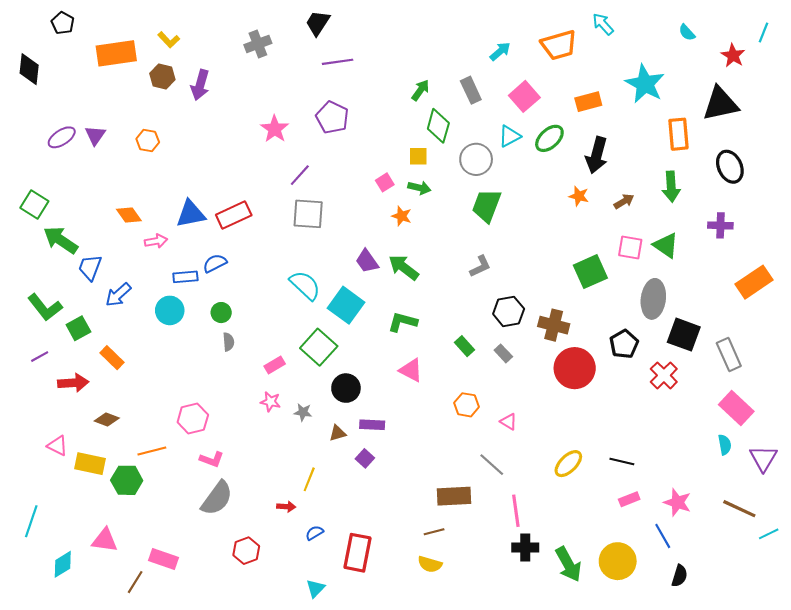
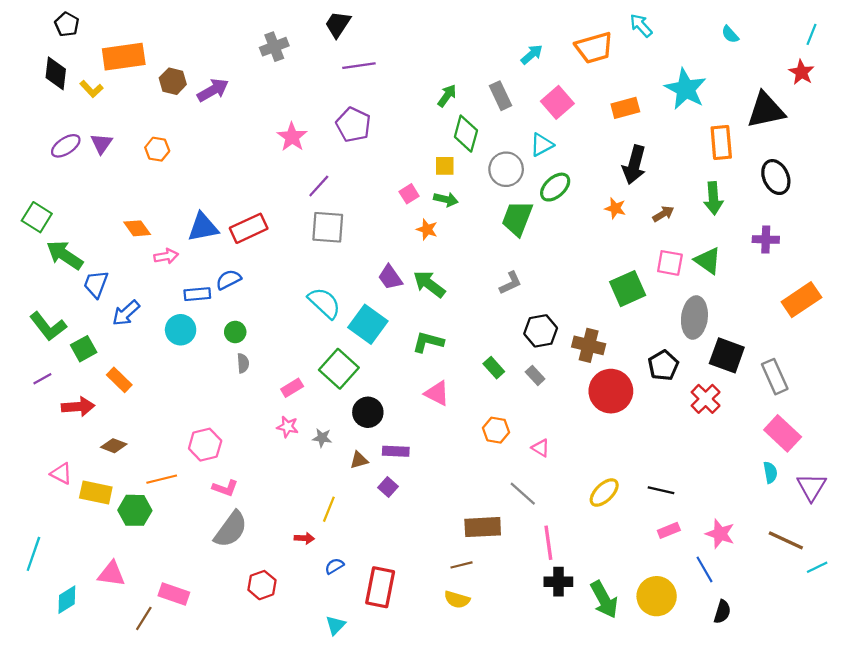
yellow L-shape: (169, 40) -> (91, 89), moved
red star: (733, 56) -> (801, 72), moved
black diamond: (29, 69) -> (56, 73), moved
purple arrow: (200, 85) -> (213, 90), turned -136
green ellipse: (549, 138) -> (555, 187), moved

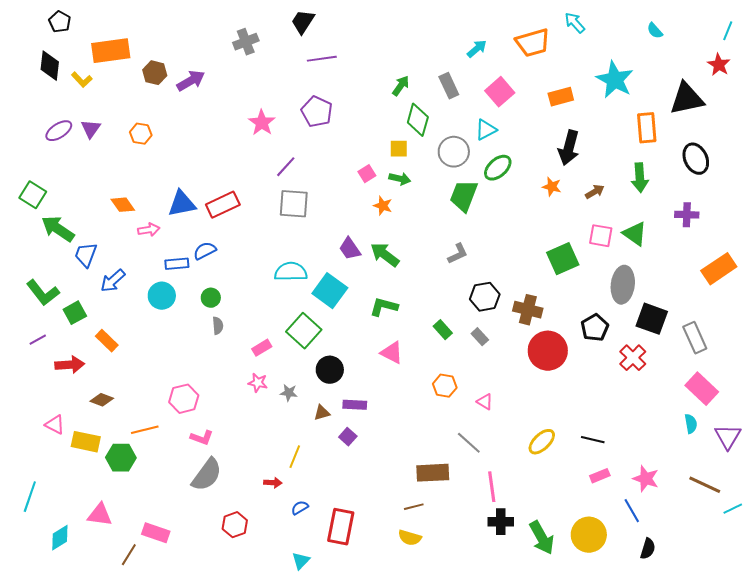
cyan semicircle: (324, 303) -> (291, 272), turned -44

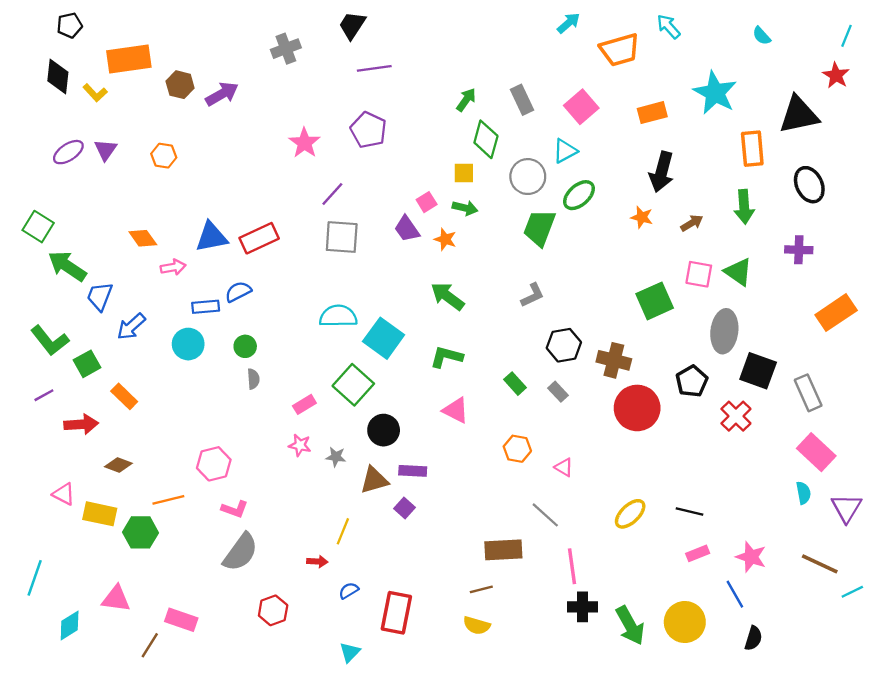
black pentagon: (60, 22) -> (70, 25), turned 30
cyan arrow: (477, 49) -> (568, 23), moved
purple trapezoid: (350, 249) -> (407, 229), moved
brown triangle: (322, 413) -> (374, 480), size x1.5

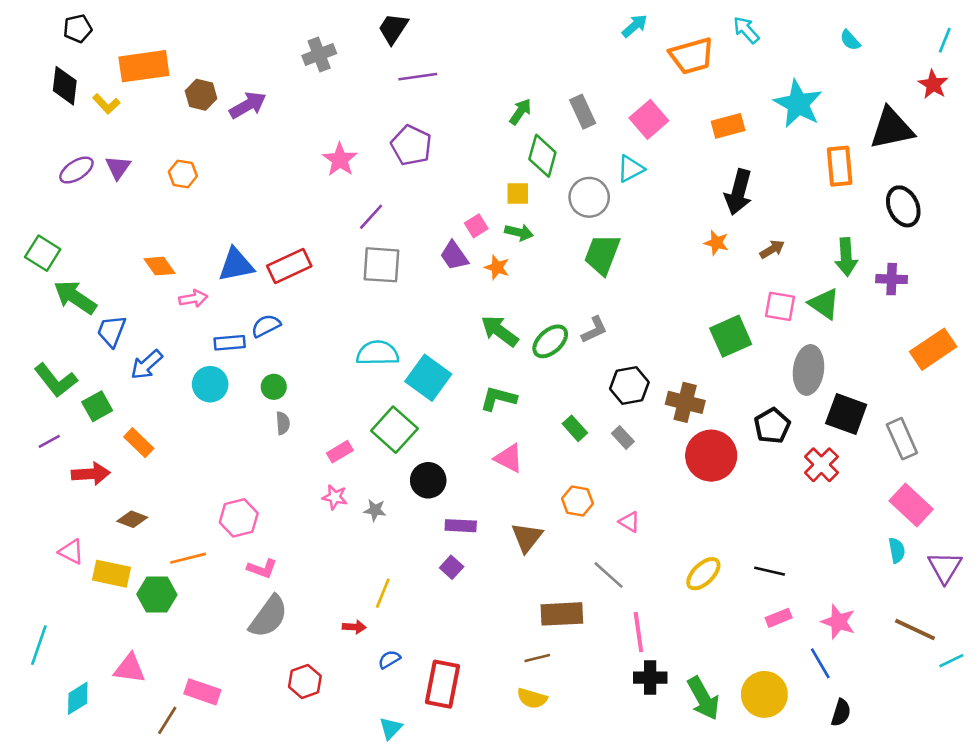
green ellipse: (579, 195) -> (550, 341), moved
green arrow: (744, 207) -> (846, 257), moved
brown triangle: (374, 480) -> (527, 537), moved, turned -36

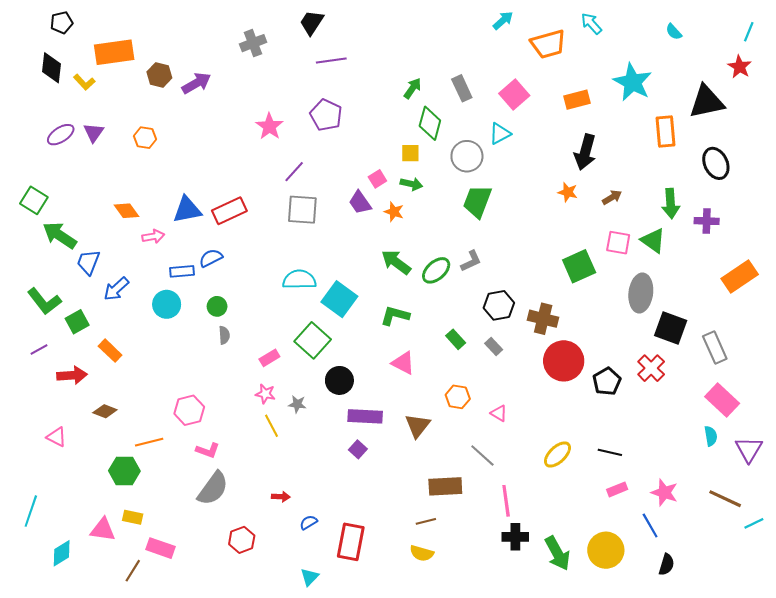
black pentagon: (772, 426) -> (607, 381), moved
purple rectangle: (461, 526) -> (365, 416), size x1.4
yellow rectangle: (111, 574) -> (133, 517), moved, size x0.7
yellow line: (383, 593) -> (272, 426), moved, turned -50

